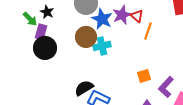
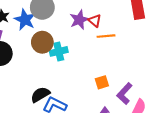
blue star: (102, 19) -> (25, 20), moved
orange line: (148, 31) -> (106, 36), turned 66

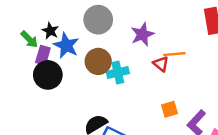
blue star: (25, 20) -> (66, 45), moved
red triangle: (95, 21) -> (161, 64), moved

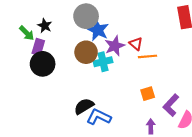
purple star: (142, 34) -> (115, 46), moved
blue star: (66, 45) -> (98, 30), moved
orange line: (174, 54) -> (148, 56), moved
red triangle: (161, 64) -> (136, 44), moved

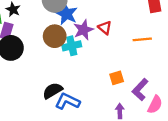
orange line: (148, 56) -> (142, 39), moved

